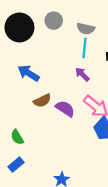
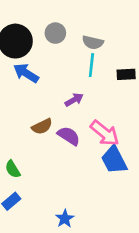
blue arrow: (29, 73) -> (26, 73), moved
purple arrow: (82, 74) -> (74, 100), moved, turned 105

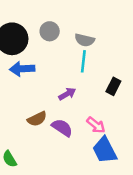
blue arrow: (26, 73) -> (22, 69), turned -35
black rectangle: (126, 74) -> (113, 86), moved, turned -60
pink arrow: (105, 133) -> (96, 125), size x0.7

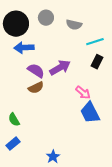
cyan line: (83, 61) -> (95, 42), moved, turned 66
purple arrow: (67, 94) -> (60, 68), size x1.5
purple semicircle: (62, 128) -> (36, 71), moved

